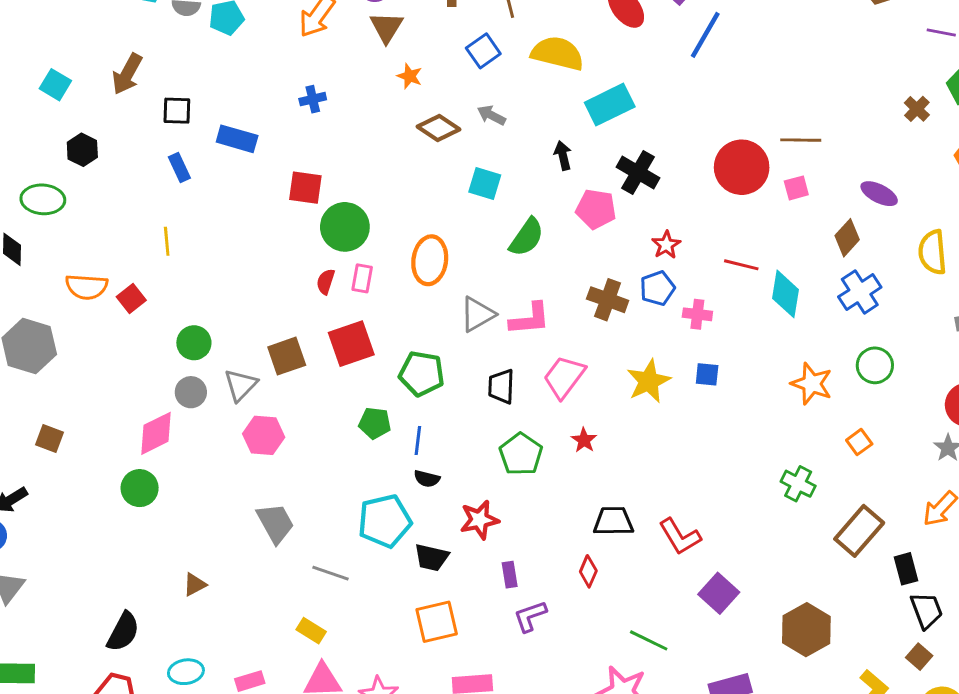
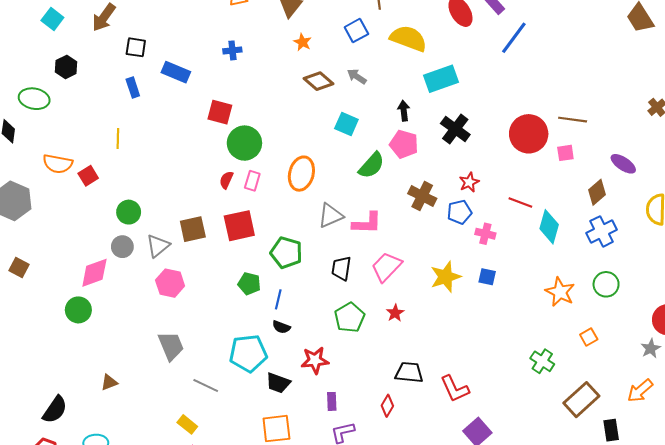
pink pentagon: (596, 209) -> (404, 144), moved
brown cross: (608, 300) -> (422, 196), moved

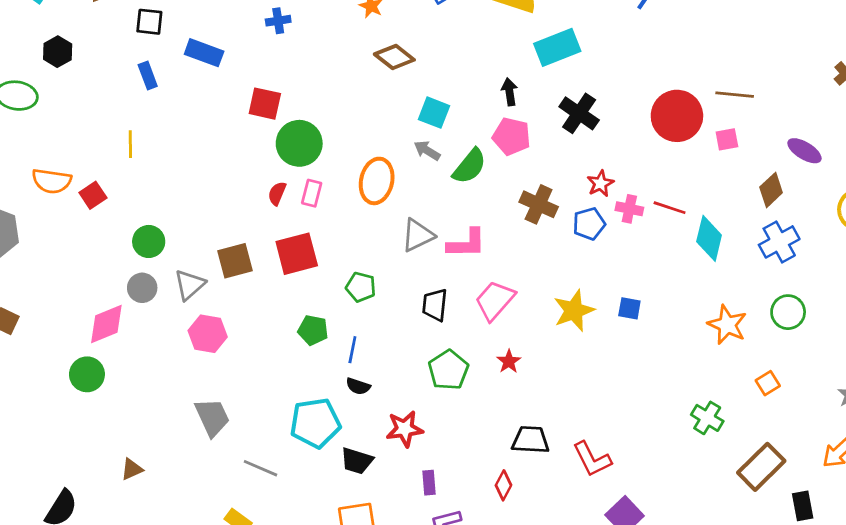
gray arrow: (357, 77) -> (427, 151), moved
pink cross: (485, 234) -> (629, 209), moved
green pentagon: (286, 253) -> (361, 287), size x0.7

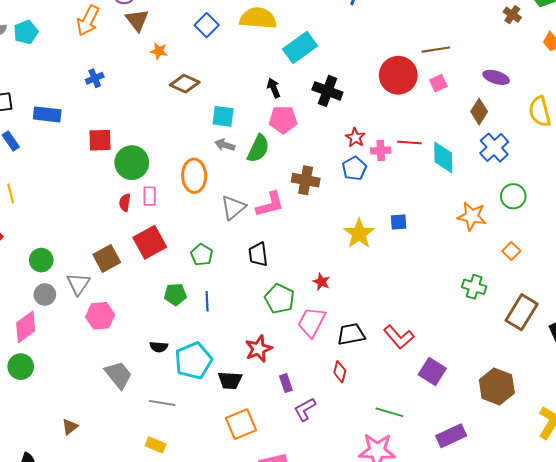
brown cross: (539, 204) -> (306, 180), moved
green pentagon: (361, 287) -> (202, 255), turned 30
pink trapezoid: (495, 300) -> (311, 322), moved
black semicircle: (358, 386) -> (159, 347), moved

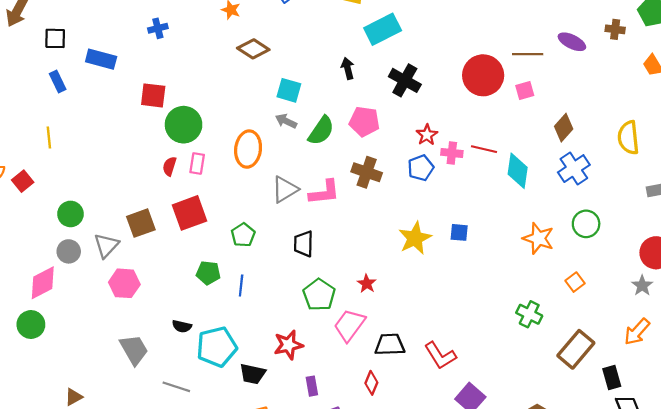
brown cross: (512, 15) -> (615, 29), turned -36
purple ellipse: (496, 77) -> (572, 42), moved
pink pentagon: (283, 120) -> (364, 122), moved

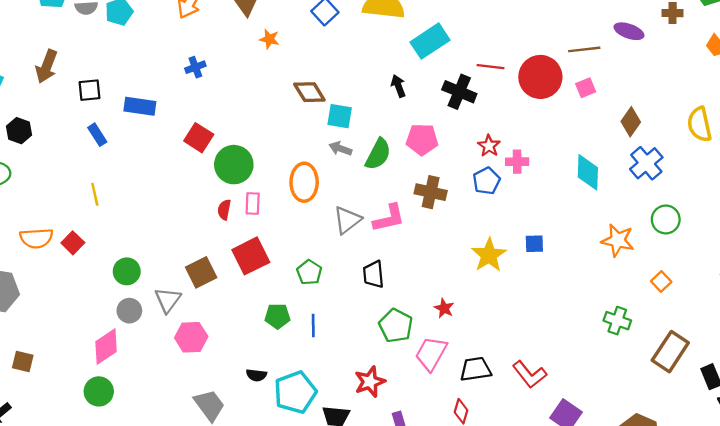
brown diamond: (253, 49) -> (309, 92), moved, turned 32
red square: (153, 95) -> (199, 138), turned 32
red line: (484, 149) -> (491, 67), moved

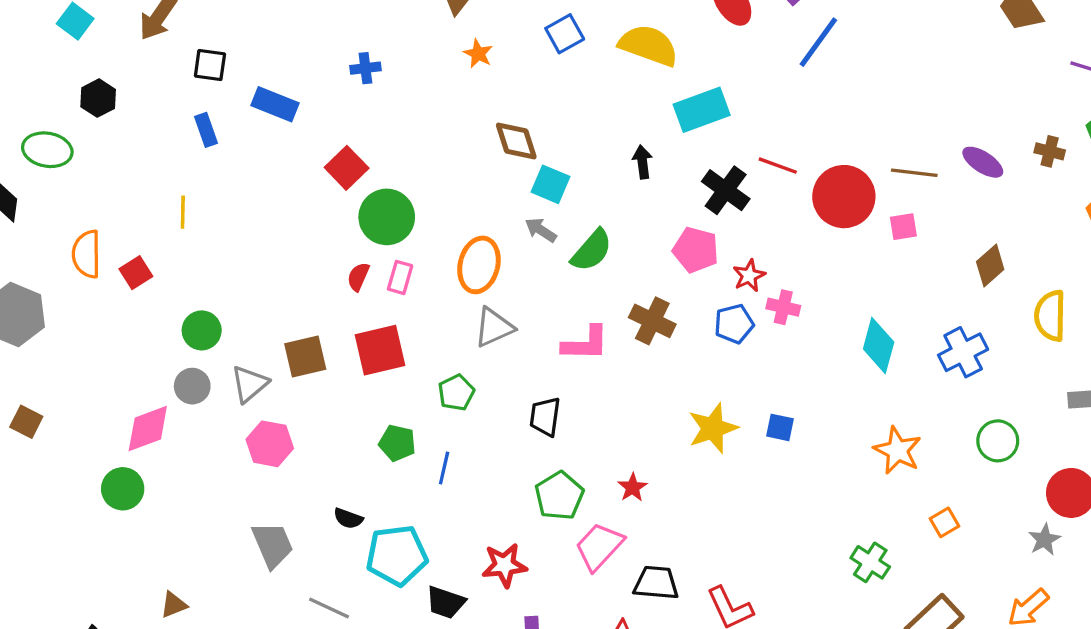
brown diamond: (631, 122) -> (990, 265), moved
pink pentagon: (422, 139) -> (696, 250), moved
green circle: (666, 219) -> (998, 441), moved
gray triangle: (347, 220) -> (494, 327), moved
orange semicircle: (36, 238) -> (86, 254), turned 80

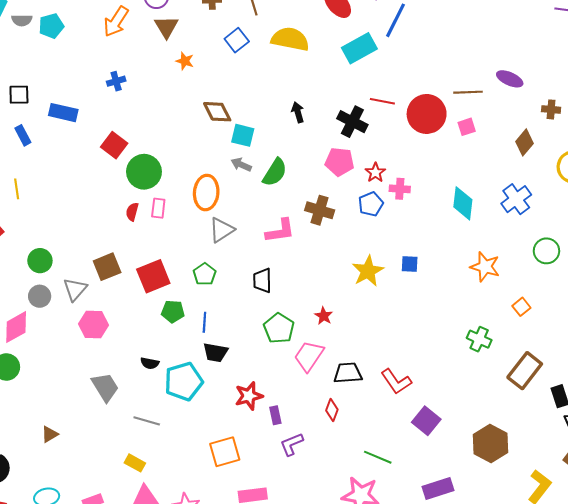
cyan rectangle: (702, 110) -> (359, 48), moved
brown cross: (1050, 151) -> (551, 109), moved
red square: (380, 350) -> (153, 276), moved
red star: (504, 565) -> (249, 396), moved
black trapezoid: (446, 602) -> (216, 353), moved

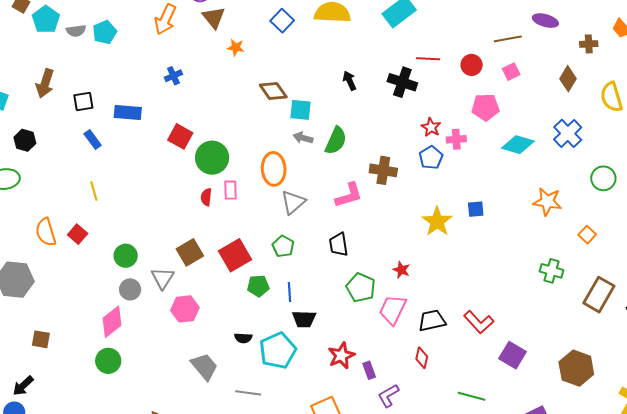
red circle: (427, 114) -> (472, 65), size x0.6
pink pentagon: (340, 162) -> (485, 107), moved
cyan diamond: (463, 203) -> (518, 145), turned -72

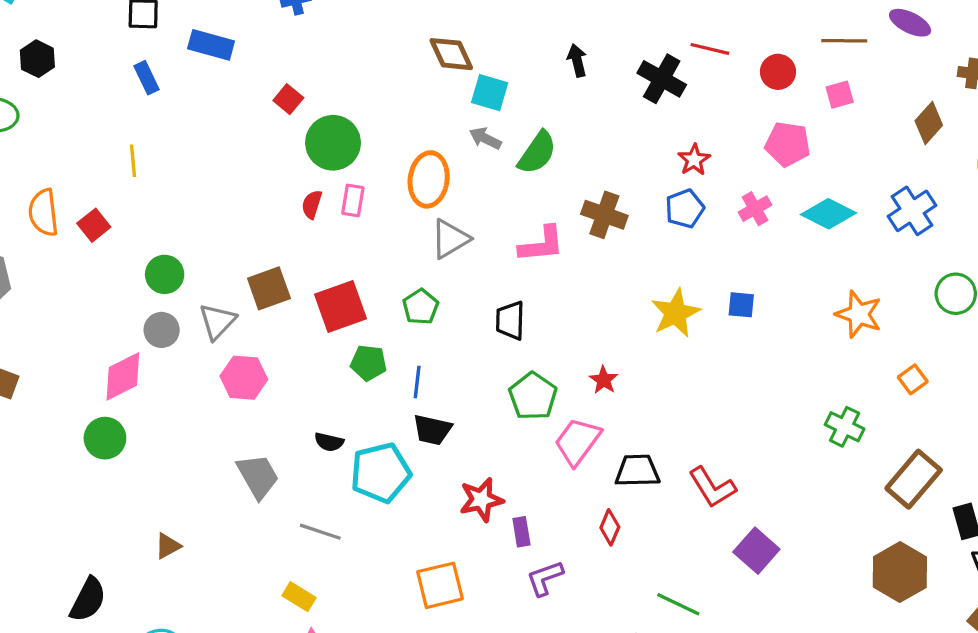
red square: (180, 136) -> (288, 99), size x0.7
pink cross: (456, 139) -> (755, 209), moved, turned -36
brown hexagon: (576, 368) -> (900, 572), moved

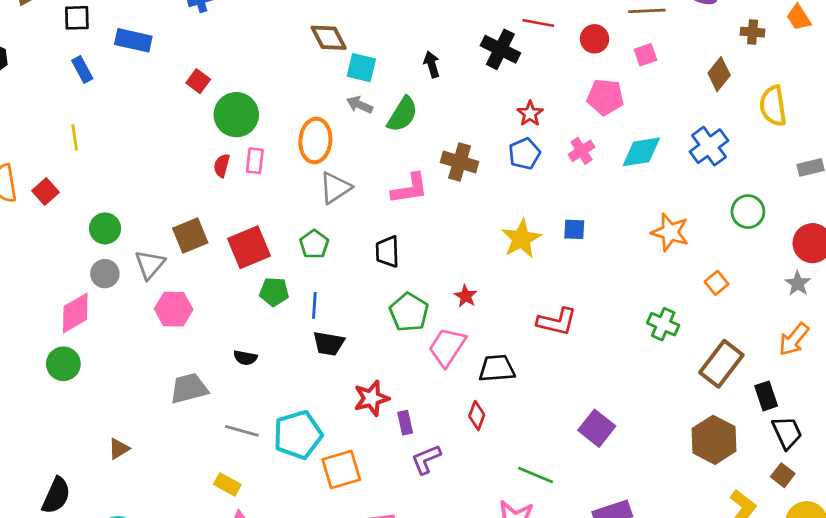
black arrow: (577, 60) -> (432, 64), moved
cyan diamond: (828, 214) -> (641, 152), turned -33
cyan pentagon: (381, 473) -> (298, 435), moved
gray trapezoid: (258, 476) -> (189, 388), turned -72
red L-shape: (712, 487) -> (557, 322), moved, turned -42

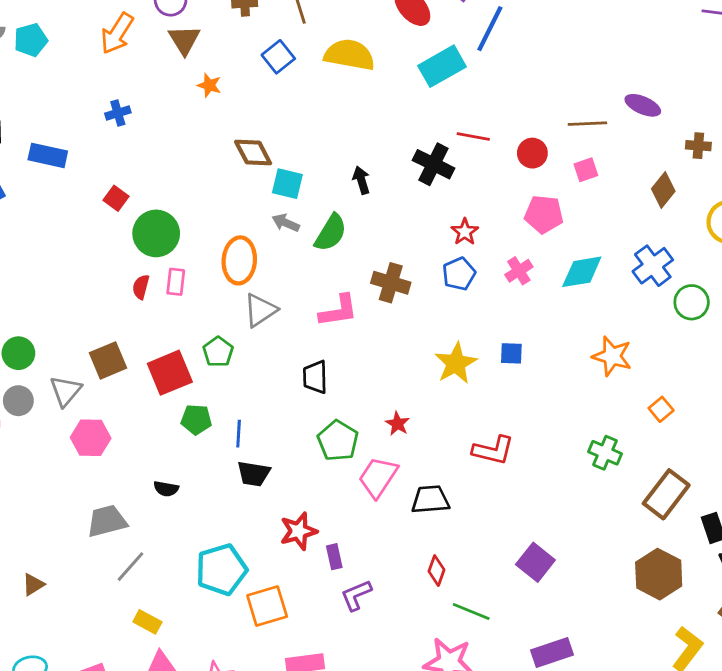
green circle: (748, 212) -> (692, 302), moved
green pentagon: (314, 244) -> (218, 352), moved
red diamond: (477, 415) -> (437, 571), moved
gray line: (242, 431) -> (131, 567), moved, turned -64

